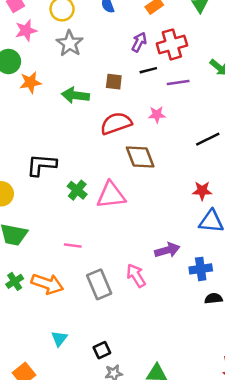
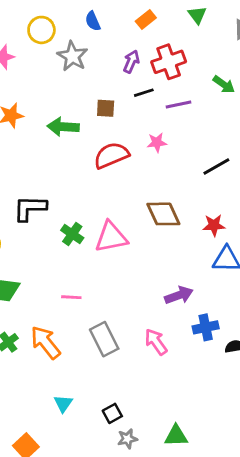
gray star: (70, 43) -> (72, 56), moved
brown diamond: (140, 157) -> (163, 214), moved
blue cross: (201, 269) -> (206, 327), moved
pink arrow: (136, 276) -> (156, 342), moved
orange arrow: (47, 284) -> (46, 342), turned -144

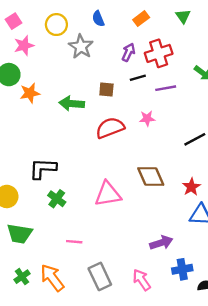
red star: (214, 225) -> (191, 187), turned -30
green cross: (72, 234) -> (57, 199), moved

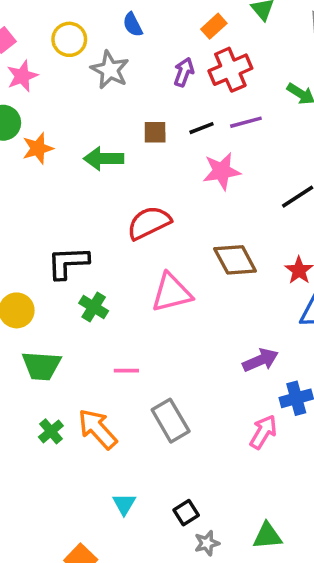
orange rectangle: (141, 19) -> (214, 26), moved
black line: (138, 78) -> (201, 128), moved
pink star: (147, 118) -> (222, 171), size x1.5
red semicircle: (110, 128) -> (149, 223), moved
pink arrow: (142, 280) -> (263, 432), moved, turned 70

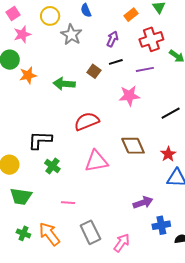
red cross: (230, 70) -> (151, 39), moved
black line: (201, 128) -> (116, 62), moved
brown square: (155, 132) -> (94, 71), turned 32
green cross: (51, 431) -> (23, 233), turned -32
pink arrow: (263, 432) -> (122, 243), moved

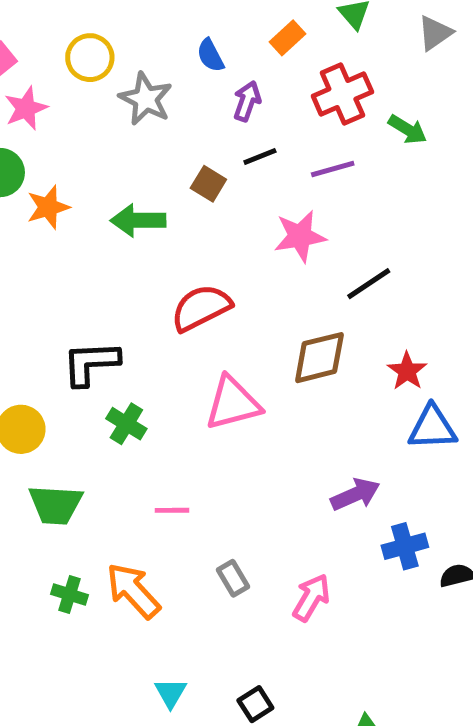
blue semicircle: (86, 10) -> (210, 55), moved
black line: (171, 113) -> (369, 284), moved
brown diamond: (133, 146) -> (319, 358), turned -75
gray rectangle: (90, 232) -> (233, 578), size x0.6

